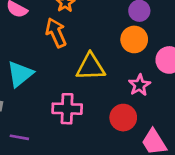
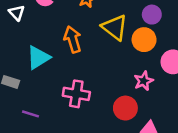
orange arrow: (56, 33) -> (73, 39), moved
yellow triangle: (91, 67) -> (115, 27), moved, turned 32

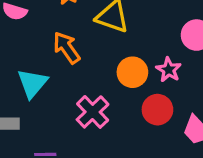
orange circle: (144, 40) -> (132, 72), moved
pink cross: (76, 94) -> (93, 112), turned -35

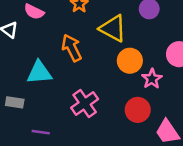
orange circle: (132, 72) -> (130, 61), moved
cyan triangle: (32, 83) -> (39, 73), turned 36

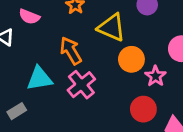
gray rectangle: (15, 102) -> (17, 111), turned -36
pink cross: (85, 103) -> (81, 85), moved

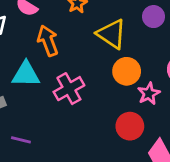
orange arrow: (71, 51) -> (48, 41), moved

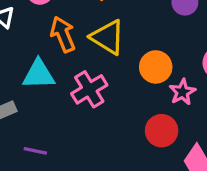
yellow triangle: (112, 34) -> (108, 37), moved

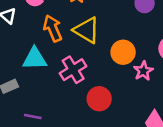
red circle: (162, 131) -> (99, 99), moved

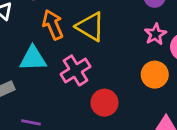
orange circle: (123, 52) -> (155, 75), moved
pink star: (143, 71) -> (155, 34), moved

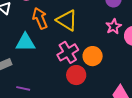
pink cross: (76, 70) -> (68, 52), moved
orange circle: (155, 75) -> (93, 56), moved

